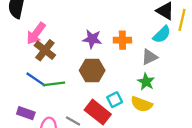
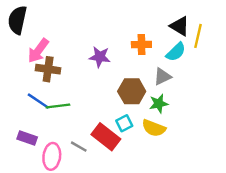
orange cross: (122, 40) -> (141, 45), moved
brown cross: (45, 50) -> (48, 69), turned -30
brown hexagon: (92, 70) -> (132, 91), moved
green star: (146, 82) -> (159, 104), turned 30

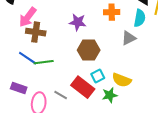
cyan semicircle: (176, 52) -> (140, 18), turned -36
brown hexagon: (132, 91) -> (89, 50), moved
green star: (159, 104) -> (110, 95), moved

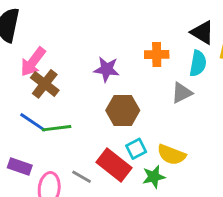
brown cross: (36, 32) -> (45, 84), turned 30

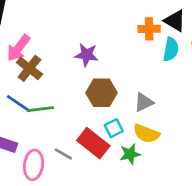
orange cross: (157, 55) -> (149, 29), moved
gray triangle: (182, 93) -> (144, 102), moved

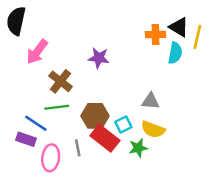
brown cross: (29, 68) -> (61, 81), moved
brown hexagon: (101, 93) -> (95, 116), moved
gray triangle: (144, 102) -> (151, 101), turned 30
blue line: (19, 104) -> (36, 123), moved
gray line: (63, 154) -> (78, 148), turned 49

